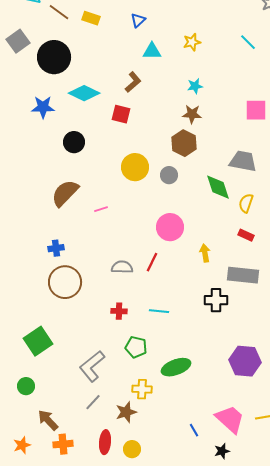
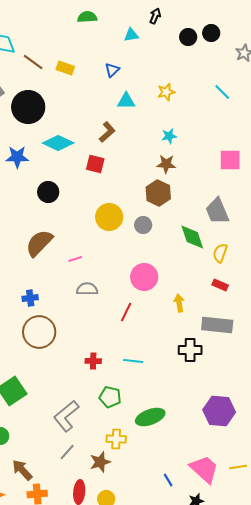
gray trapezoid: (243, 161) -> (217, 211), turned -124
gray semicircle: (122, 267) -> (87, 289), moved

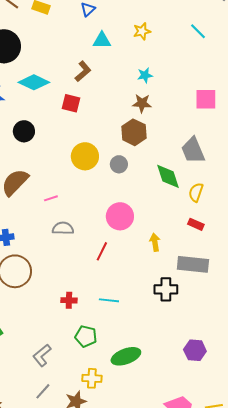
purple hexagon: (219, 411) -> (195, 350), size x0.7
gray L-shape: (66, 416) -> (42, 355), size x0.7

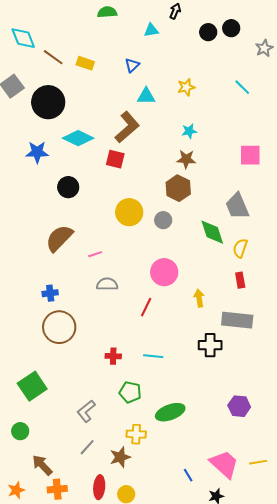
brown L-shape: (83, 71) -> (127, 127), size x1.5
red rectangle: (196, 224) -> (240, 280), turned 56

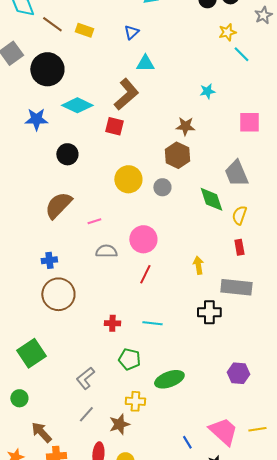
yellow star: (186, 87) -> (227, 32), moved
cyan star: (189, 131) -> (207, 91), moved
pink circle: (164, 272) -> (143, 239), moved

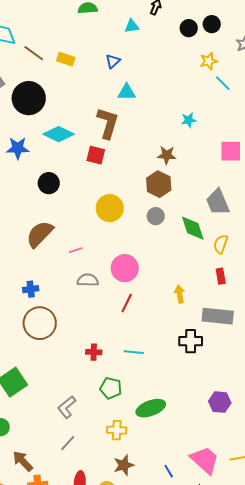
brown L-shape: (126, 94) -> (108, 123), turned -32
gray circle: (162, 187) -> (156, 216), moved
brown star: (119, 424) -> (124, 465), moved

